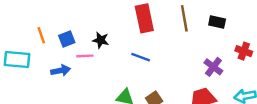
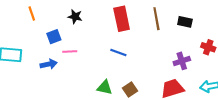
orange line: (41, 35) -> (32, 13), moved
black star: (101, 40) -> (75, 17), moved
purple cross: (213, 67) -> (182, 61), turned 35

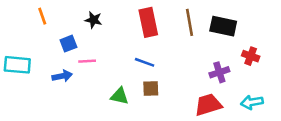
black rectangle: (185, 22) -> (223, 26), size x1.5
green triangle: (105, 87) -> (120, 96), moved
brown square: (130, 90) -> (151, 89), moved, turned 32

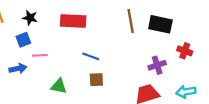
black star: (93, 20) -> (30, 18), moved
red rectangle: (148, 22) -> (73, 21), moved, turned -75
green triangle: (120, 96) -> (59, 86), moved

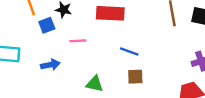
blue square: (23, 40) -> (47, 25), moved
pink line: (40, 55) -> (78, 41), moved

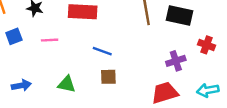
blue square: (47, 25) -> (14, 36), moved
blue arrow: (50, 65) -> (21, 85), moved

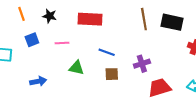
purple cross: (176, 61) -> (142, 64), moved
green triangle: (67, 84) -> (77, 68), moved

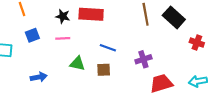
black star: (50, 16) -> (63, 16), moved
black rectangle: (172, 22) -> (174, 17), turned 30
brown square: (112, 74) -> (104, 70), moved

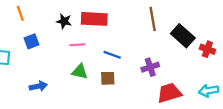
black rectangle: (174, 17) -> (183, 36), moved
pink line: (63, 38) -> (77, 45), moved

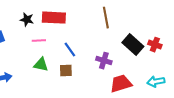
black rectangle: (183, 36) -> (133, 45), moved
blue line: (112, 55) -> (70, 50), turned 35
purple cross: (150, 67) -> (104, 61), turned 35

